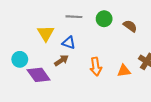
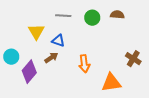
brown semicircle: (130, 26) -> (117, 15), moved, turned -32
orange triangle: (124, 71) -> (111, 83), moved, size x1.5
purple diamond: (39, 75) -> (29, 72), turned 75

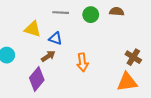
yellow triangle: (36, 32) -> (33, 29), turned -42
purple diamond: (29, 72) -> (37, 79), moved
orange triangle: (111, 83) -> (127, 82), moved

